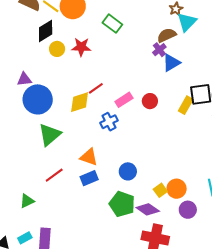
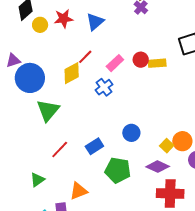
blue triangle: (171, 63) -> (95, 22), moved
yellow rectangle: (186, 105) -> (157, 63), moved, turned 66
orange triangle: (89, 157) -> (79, 191), moved, turned -30
green pentagon: (122, 204) -> (118, 170), moved

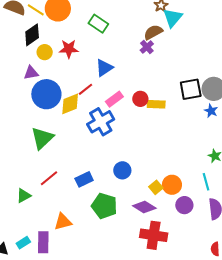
blue triangle: (95, 22) -> (104, 68), moved
purple triangle: (13, 60) -> (31, 73), moved
blue circle: (30, 78) -> (46, 94), moved
blue cross: (104, 87) -> (101, 122), size x1.5
green triangle: (37, 180) -> (24, 196), moved

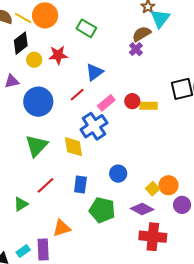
purple triangle: (31, 73) -> (12, 81), moved
yellow diamond: (70, 104) -> (73, 147), moved, turned -75
blue rectangle: (84, 179) -> (80, 185), turned -54

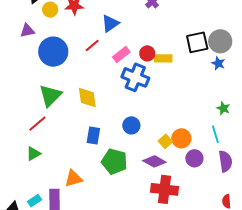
blue cross: (94, 126) -> (135, 77), moved, turned -36
red line: (45, 185) -> (37, 124), moved

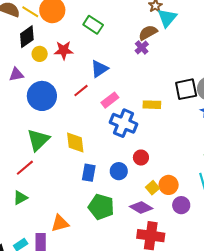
red circle: (147, 53) -> (141, 158), moved
blue rectangle: (93, 136) -> (89, 173), moved

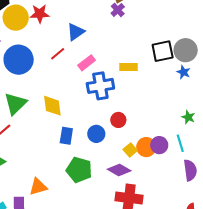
yellow circle: (40, 54) -> (16, 18), size x1.6
blue cross: (124, 123) -> (100, 86), turned -32
purple circle: (181, 205) -> (159, 145), moved

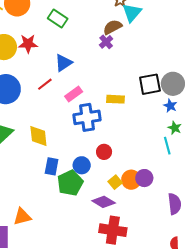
green star: (188, 117) -> (175, 128), moved
cyan line: (180, 143) -> (167, 146), moved
green pentagon: (79, 170) -> (70, 183), moved, turned 30

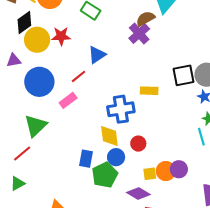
purple cross: (106, 42) -> (139, 34), size x1.5
pink rectangle: (74, 94) -> (68, 100), moved
yellow diamond: (38, 136) -> (109, 136), moved
yellow square: (115, 182) -> (150, 174), turned 32

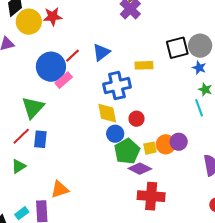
blue triangle: (97, 55) -> (101, 52), moved
blue circle: (39, 82) -> (51, 67), moved
blue rectangle: (86, 159) -> (40, 139), moved
green pentagon: (105, 175) -> (127, 151), moved

